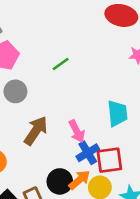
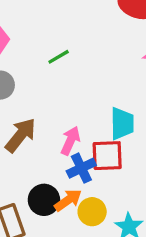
pink arrow: (77, 131) -> (70, 141), turned -135
red square: (109, 160) -> (107, 156), moved

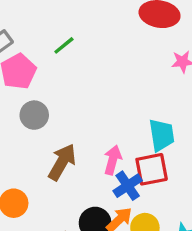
green line: (59, 57) -> (64, 45), moved

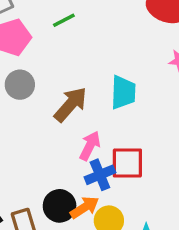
cyan trapezoid: (162, 135) -> (123, 92), moved
brown arrow: (62, 162) -> (71, 104), moved

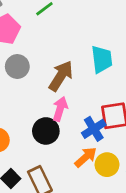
pink arrow: (90, 146) -> (60, 109), moved
black circle: (60, 206) -> (46, 131), moved

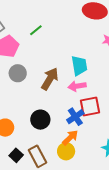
pink arrow: (60, 109) -> (77, 86), moved, turned -114
yellow circle: (107, 165) -> (66, 151), moved

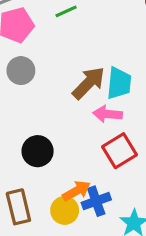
brown arrow: (50, 79) -> (89, 83), moved
red square: (90, 107) -> (120, 151), turned -35
blue cross: (75, 117) -> (96, 201), moved

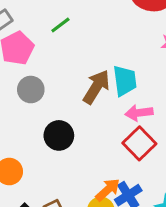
pink arrow: (108, 114) -> (139, 113), moved
black circle: (38, 151) -> (59, 135), moved

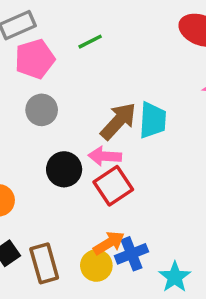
pink arrow: (139, 113) -> (105, 156), moved
red square: (139, 143) -> (113, 186), moved

